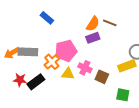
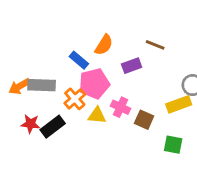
blue rectangle: (47, 18) -> (79, 60), moved
orange semicircle: (93, 24) -> (104, 45), moved

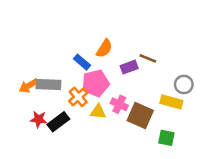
brown line: (155, 45) -> (148, 58), moved
yellow rectangle: (179, 104) -> (171, 102), turned 35
brown square: (144, 120) -> (140, 116), size x1.5

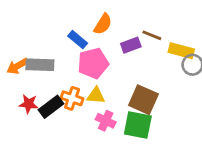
orange cross: (78, 97) -> (72, 98), moved, turned -30
yellow rectangle: (171, 102) -> (181, 51), moved
pink cross: (119, 104) -> (106, 121), moved
green square: (166, 138) -> (138, 125), moved, size x1.5

